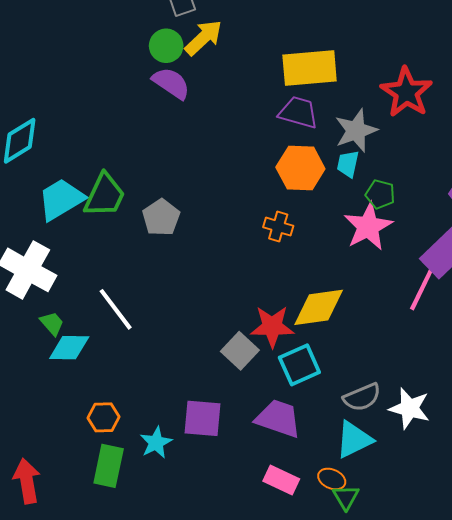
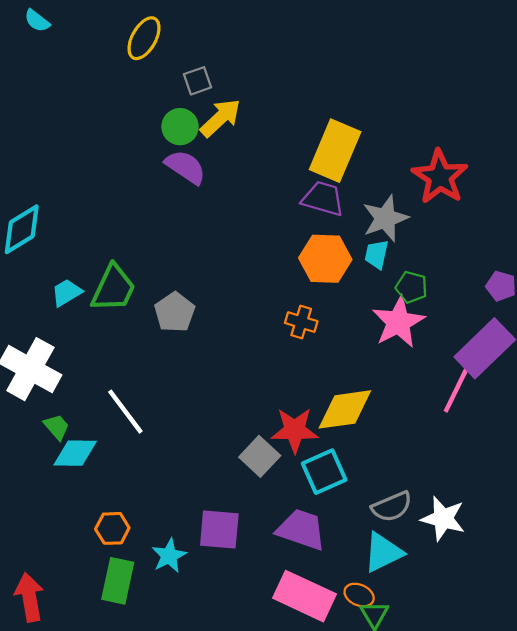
yellow rectangle: (310, 68) -> (335, 151), turned -62
cyan trapezoid: (61, 199) -> (66, 293), size x0.6
pink rectangle: (281, 480) -> (304, 596), size x1.6

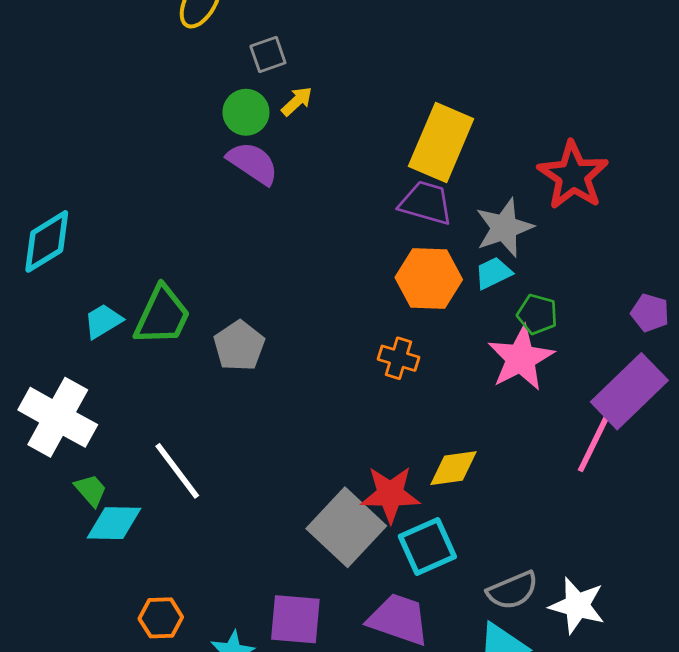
yellow arrow: (220, 118) -> (297, 101), size x0.6
cyan trapezoid: (377, 254) -> (493, 273), turned 52
yellow diamond: (345, 409) -> (453, 468), size x0.7
gray square: (260, 456) -> (346, 527), size x1.5

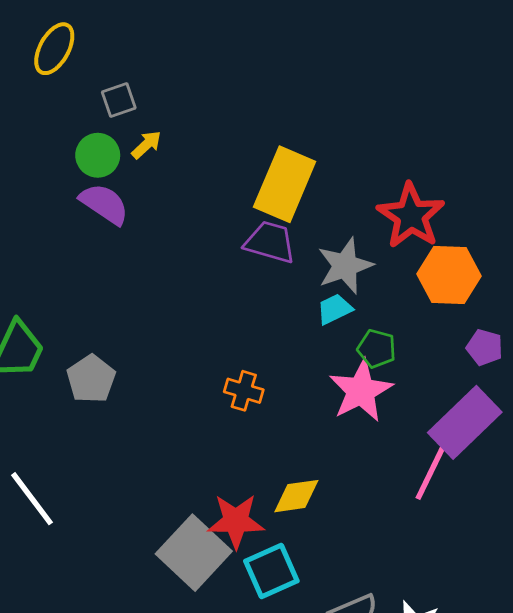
orange hexagon: (429, 279) -> (449, 275), moved

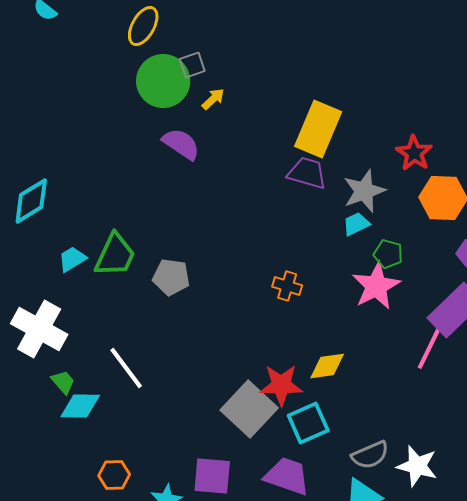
green circle: (98, 155) -> (163, 81), moved, size x1.6
red star: (411, 216) -> (414, 153), size x0.7
gray pentagon: (91, 379) -> (171, 277), turned -30

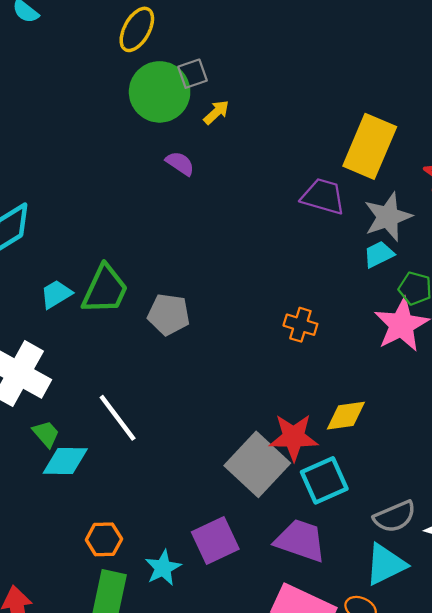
yellow rectangle: (318, 129) -> (370, 146), moved
purple semicircle: (181, 144) -> (180, 163), size x0.7
purple square: (212, 476) -> (215, 541), turned -30

